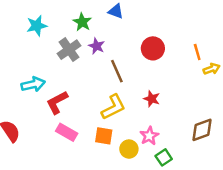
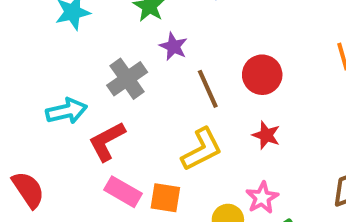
red circle: (153, 48) -> (262, 75), moved
gray cross: (69, 50) -> (127, 79), moved
orange square: (104, 136) -> (165, 198), moved

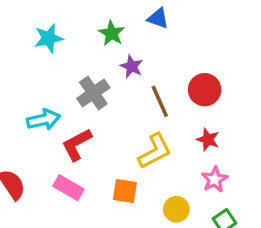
pink rectangle: (123, 192) -> (68, 188), moved
pink star: (262, 198) -> (215, 179), moved

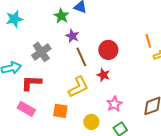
green star: (112, 33) -> (61, 16), moved
purple star: (132, 66) -> (72, 36), moved
red star: (208, 139) -> (103, 75), moved
red L-shape: (77, 144) -> (31, 83), turned 30

